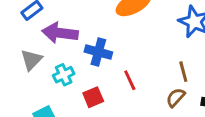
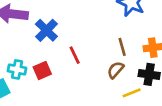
blue cross: (98, 52) -> (46, 30), turned 30
cyan cross: (64, 75) -> (17, 69), moved, turned 36

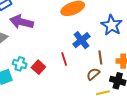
blue cross: (46, 30) -> (81, 40), moved
red square: (42, 71) -> (38, 67), turned -32

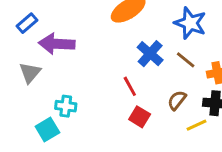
brown line: (100, 57) -> (186, 60), moved, turned -32
red square: (38, 67) -> (140, 117), moved

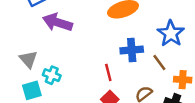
blue cross: (150, 54) -> (132, 50), turned 30
gray triangle: (30, 73) -> (28, 59), moved, turned -36

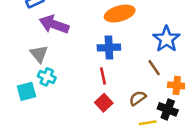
blue cross: (132, 50) -> (109, 48), moved
gray triangle: (28, 59) -> (39, 54), moved

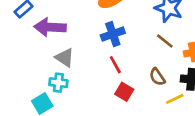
gray triangle: (39, 54) -> (65, 58), moved
brown semicircle: (138, 98) -> (157, 77), turned -72

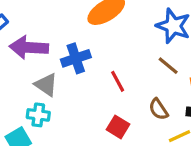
blue cross: (113, 34) -> (76, 58), moved
red line: (115, 65) -> (118, 81), moved

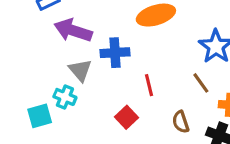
red square: (118, 127) -> (127, 117), moved

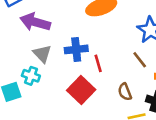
blue cross: (115, 53) -> (76, 49), moved
red square: (127, 117) -> (81, 90), size x1.5

